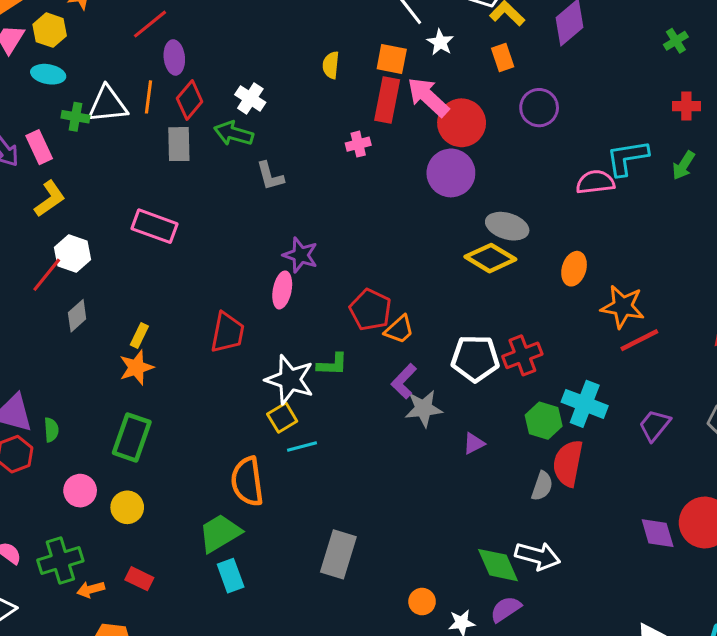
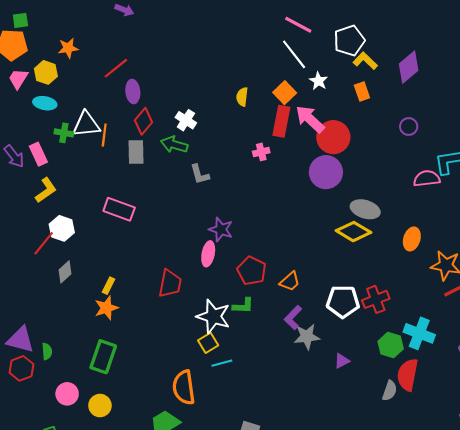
orange square: (392, 59) -> (285, 93), turned 35
orange line: (148, 97) -> (104, 135), moved
purple circle: (539, 108) -> (409, 127), moved, size x0.7
red pentagon: (370, 310) -> (252, 271), moved

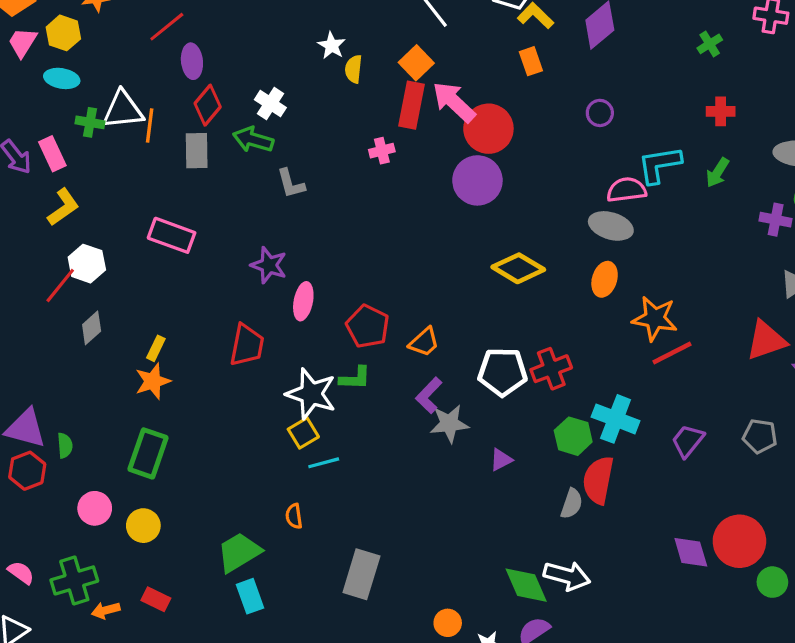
white star: (318, 81) -> (332, 46), moved
gray ellipse: (365, 209) -> (611, 226), moved
purple star: (221, 229) -> (269, 265), moved
orange semicircle: (184, 387) -> (294, 516), moved, size x0.5

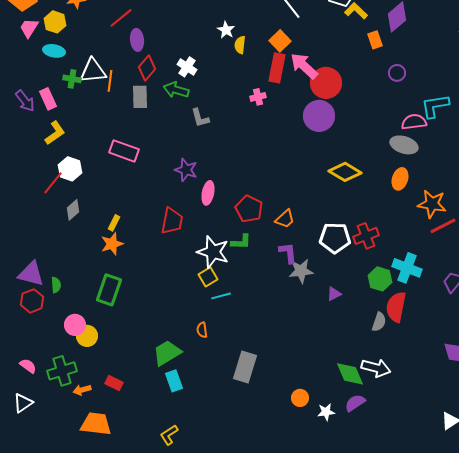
orange rectangle: (531, 61) -> (375, 40), moved
purple L-shape: (429, 395) -> (288, 253), turned 130
yellow circle: (143, 526) -> (87, 336), moved

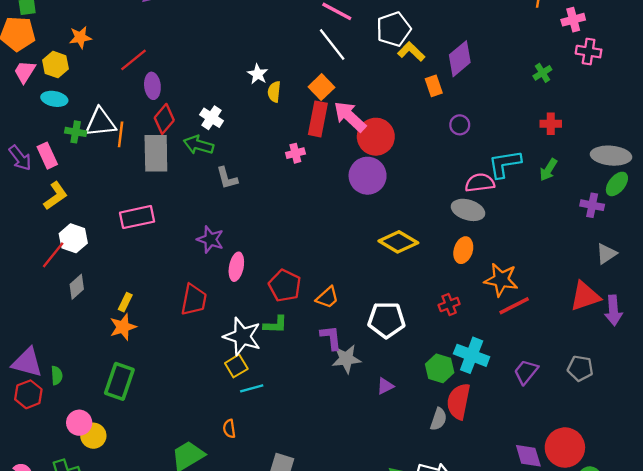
gray rectangle: (140, 97) -> (156, 153), size x1.4
pink rectangle: (124, 151) -> (137, 217), turned -32
red cross: (366, 236) -> (449, 304), moved, size x0.7

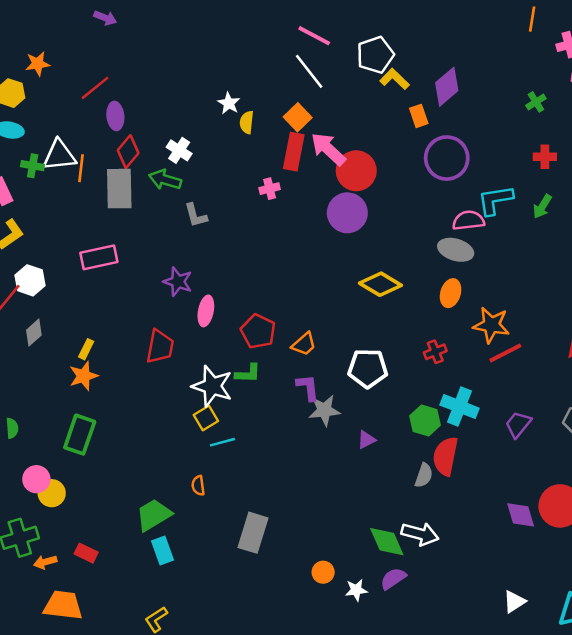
purple circle: (460, 125) -> (447, 158), size x2.0

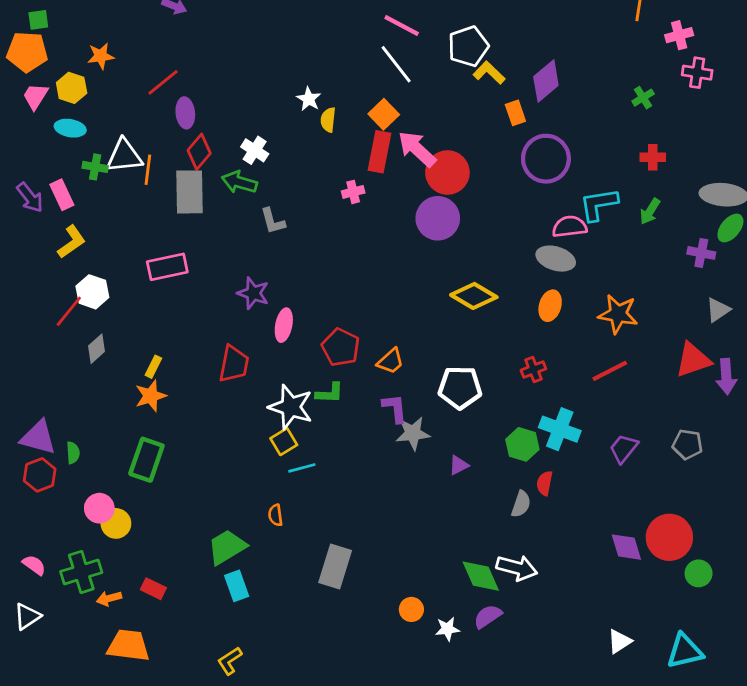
orange star: (491, 325) -> (618, 314), moved
red semicircle: (445, 456) -> (545, 483), size x0.6

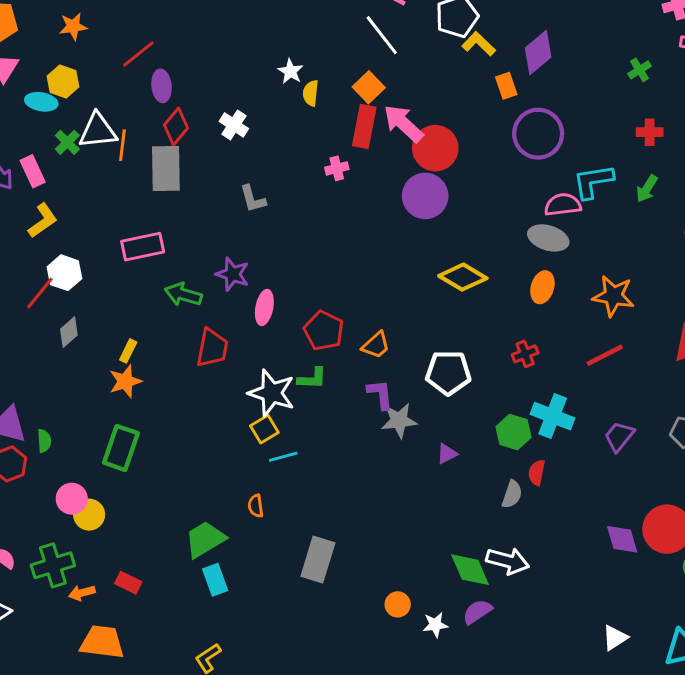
yellow hexagon: (72, 88) -> (63, 82), moved
green cross: (95, 167) -> (67, 142), turned 35
green arrow: (239, 182) -> (183, 294), moved

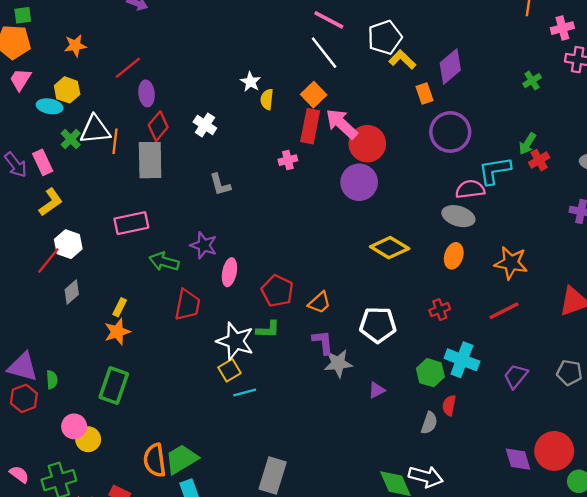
red cross: (650, 132) -> (539, 160), moved, turned -30
green arrow: (647, 189) -> (527, 144), moved
orange semicircle: (256, 506) -> (155, 460), moved, size x1.8

